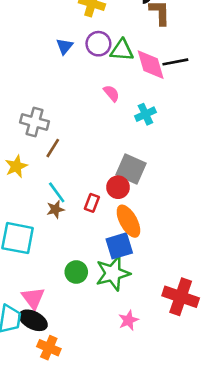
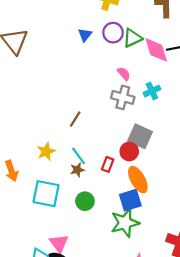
green triangle: (122, 50) -> (132, 38), turned -30
gray cross: (35, 122) -> (123, 97), moved
yellow star: (16, 166) -> (46, 151), moved
green circle: (76, 272) -> (85, 201), moved

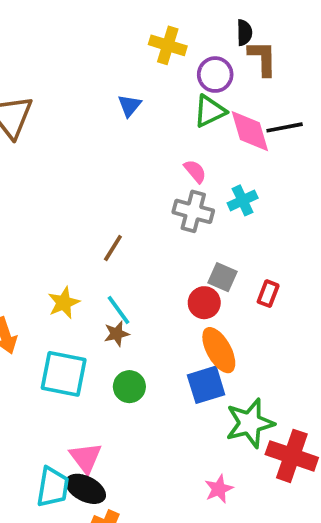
purple circle: (113, 33) -> (215, 75), moved
gray square: (140, 136) -> (222, 277), size x0.7
red rectangle: (108, 164) -> (268, 294), moved
green star: (125, 223) -> (250, 423), moved

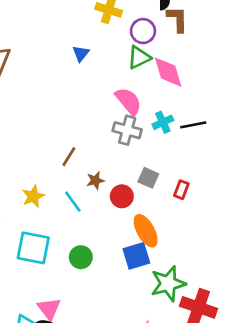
black line: (285, 127) -> (193, 125), moved
pink semicircle: (195, 171) -> (128, 101), size x1.6
red circle: (204, 303) -> (122, 196), moved
brown star: (117, 334) -> (95, 180), moved

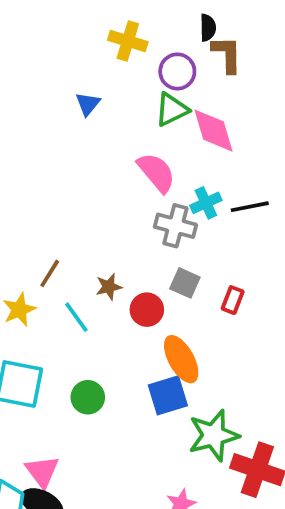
gray cross: (127, 130) -> (175, 226), moved
brown line: (69, 157) -> (50, 273), moved

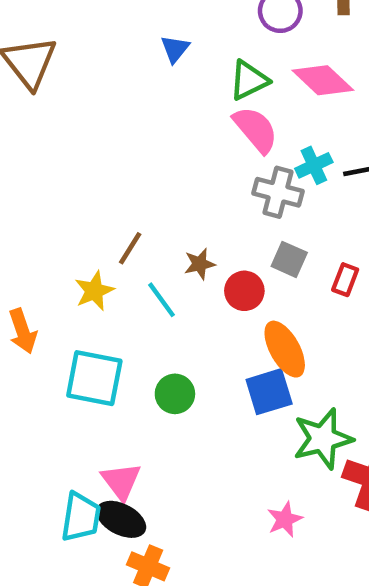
green triangle: (172, 110) -> (249, 80), moved
pink diamond: (214, 131) -> (323, 80), turned -30

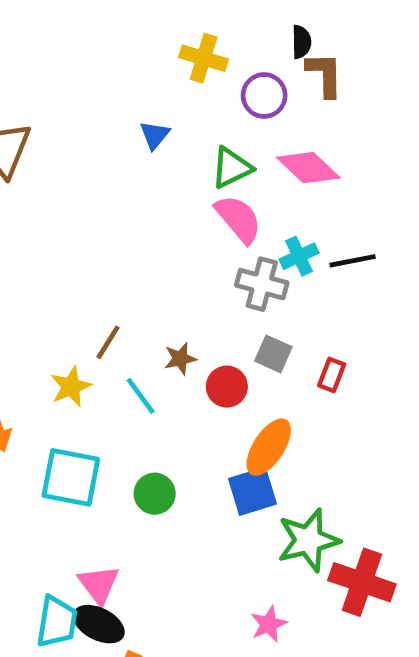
orange ellipse: (285, 349) -> (269, 447), turned 62

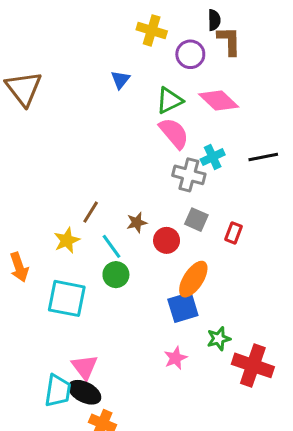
black line: (353, 261) -> (263, 157), moved
green circle: (155, 494) -> (116, 275), moved
green star: (308, 540) -> (219, 339), size x0.6
pink star: (269, 624) -> (175, 358), moved

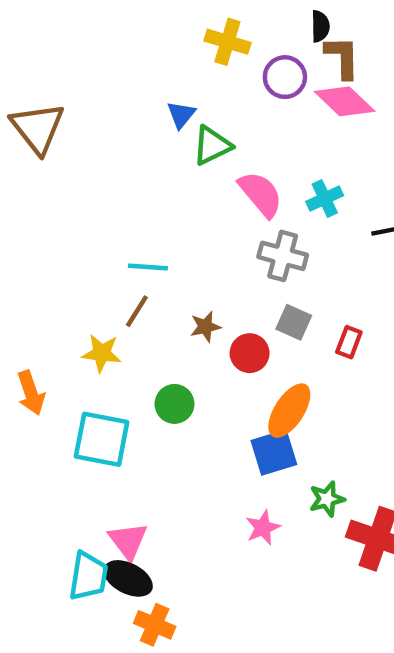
green triangle: (170, 100) -> (212, 146), moved
pink diamond: (219, 100) -> (345, 101), moved
cyan cross: (213, 157) -> (325, 199), moved
yellow star: (67, 240) -> (102, 353), turned 30
cyan line: (111, 246) -> (148, 267), moved, turned -50

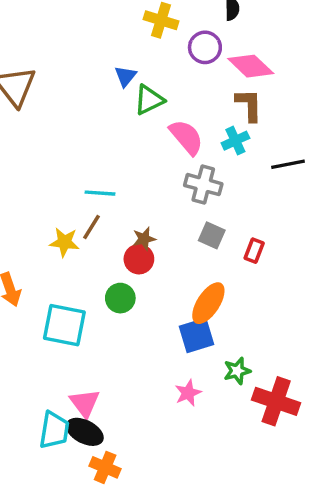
brown L-shape: (342, 57) -> (249, 105), moved
yellow star: (102, 353) -> (64, 242), moved
red circle: (250, 353) -> (139, 259), moved

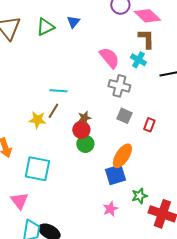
green triangle: (149, 100) -> (45, 27), moved
cyan cross: (235, 141) -> (138, 60), turned -35
green circle: (120, 298) -> (85, 144), moved
pink triangle: (85, 403) -> (19, 201), moved

